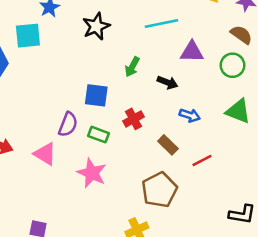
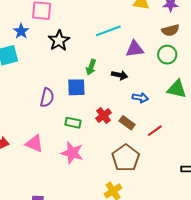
brown semicircle: (241, 35) -> (170, 30), turned 138
blue square: (96, 95) -> (76, 87), moved
red cross: (134, 119) -> (104, 115), moved
purple semicircle: (68, 124) -> (47, 98), moved

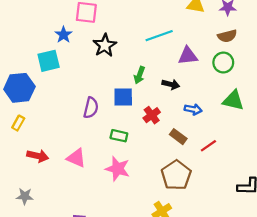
red cross: (104, 115) -> (152, 115), moved

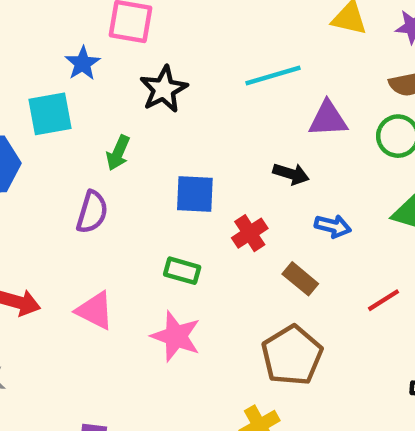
green arrow: (139, 75) -> (118, 153), moved
purple semicircle: (91, 108) -> (92, 212), moved
red line: (208, 146) -> (384, 300), moved

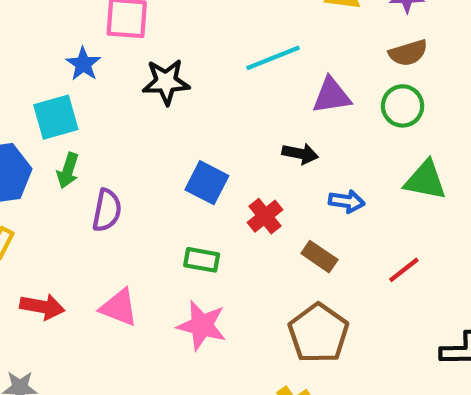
black star: (164, 89) -> (166, 82), turned 30
green arrow: (118, 153) -> (68, 171), moved
blue square: (195, 194) -> (207, 183), turned 30

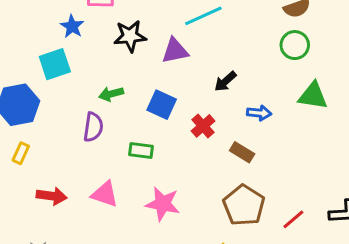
purple triangle: (331, 96) -> (175, 51), moved
black arrow: (300, 154) -> (225, 81), turned 130
green arrow: (68, 171) -> (111, 94), moved, turned 60
green rectangle: (202, 260) -> (141, 151), moved
red line: (404, 270) -> (293, 219), moved

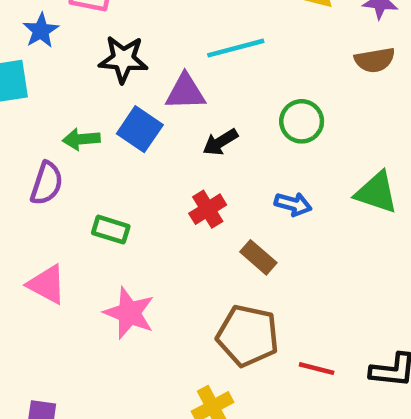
green circle: (295, 45) -> (302, 121), moved
black arrow: (225, 81) -> (220, 142), moved
blue square: (162, 105) -> (140, 129), moved
brown pentagon: (244, 205) -> (248, 336), turned -30
red line: (293, 219) -> (317, 369), turned 45

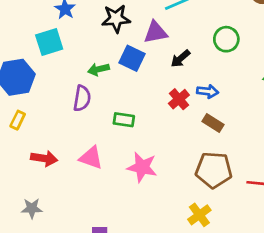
blue arrow: (293, 204) -> (208, 91), moved

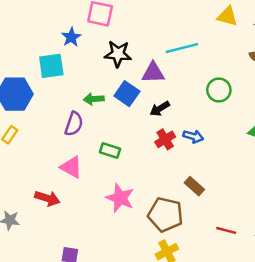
black arrow: (180, 59) -> (160, 109), moved
brown rectangle: (213, 123) -> (194, 186), moved
red arrow: (44, 158) -> (47, 198), moved
pink triangle: (91, 158) -> (71, 167), moved
brown pentagon: (214, 170) -> (165, 215), moved

